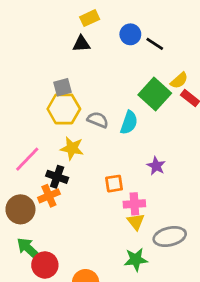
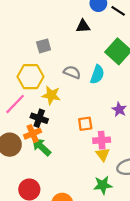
black triangle: (81, 44) -> (83, 26), moved
yellow hexagon: (64, 109) -> (30, 77), moved
green arrow: (29, 249) -> (41, 147), moved

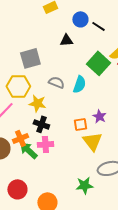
gray square: (44, 46) -> (30, 58), size x1.5
black cross: (39, 118) -> (41, 124), moved
orange square: (85, 124) -> (80, 124), moved
pink cross: (102, 140) -> (45, 144), moved
yellow triangle: (103, 154) -> (92, 141), moved, size x1.5

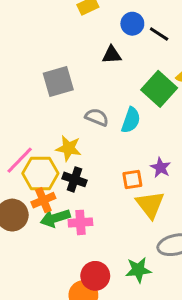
yellow hexagon: (18, 86) -> (40, 173), moved
pink cross: (45, 144) -> (80, 222), moved
green arrow: (28, 150) -> (55, 218), turned -60
red circle: (17, 189) -> (95, 276), moved

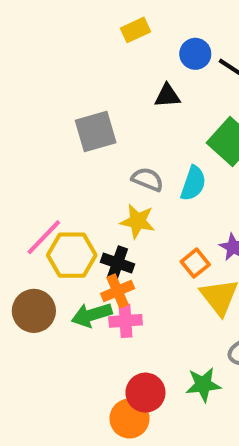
yellow star: (69, 148) -> (137, 221), moved
orange square: (132, 179) -> (195, 263), turned -30
orange cross: (43, 200) -> (118, 291), moved

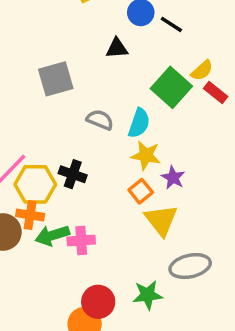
yellow star: (137, 221) -> (146, 155), moved
black cross: (118, 263) -> (73, 174), moved
orange cross: (118, 291) -> (30, 215), moved, turned 32

